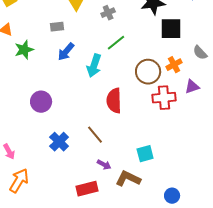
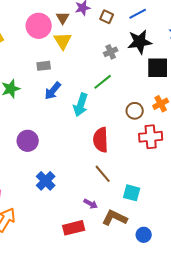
gray cross: (108, 13) -> (111, 52), moved
brown circle: (148, 72) -> (135, 111), size x0.7
brown line: (95, 135) -> (103, 174), moved
cyan square: (145, 154) -> (132, 193), turned 30
blue circle: (172, 196) -> (144, 235), moved

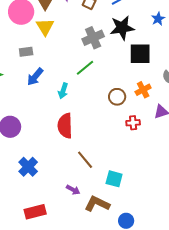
gray cross: (111, 52) -> (93, 38), size x1.5
cyan arrow: (81, 105) -> (63, 91), size x0.7
red cross: (151, 137) -> (133, 123), size x0.6
red semicircle: (101, 140) -> (65, 126), moved
red rectangle: (74, 228) -> (35, 212), moved

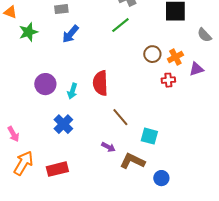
orange cross: (143, 90) -> (175, 57), moved
cyan arrow: (63, 91) -> (72, 91), moved
red rectangle: (35, 212) -> (57, 169), moved

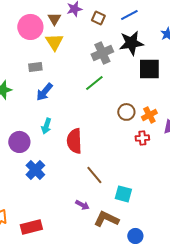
cyan arrow: (72, 91) -> (46, 126), moved
blue cross: (63, 124) -> (35, 170), moved

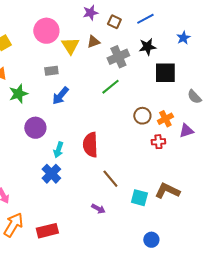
brown triangle: (54, 19) -> (93, 42), moved, turned 40
black star: (131, 43) -> (147, 47), size x0.7
cyan arrow: (46, 126) -> (58, 150), moved
purple circle: (19, 142) -> (35, 128), moved
brown L-shape: (106, 219) -> (167, 191), moved

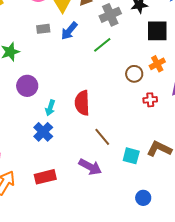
blue arrow: (60, 96) -> (69, 31), moved
orange cross: (165, 119) -> (157, 64), moved
purple arrow: (98, 209) -> (90, 167), size x1.6
red rectangle: (47, 231) -> (45, 177), moved

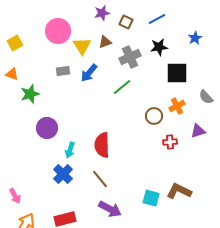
brown line: (102, 137) -> (100, 179), moved

